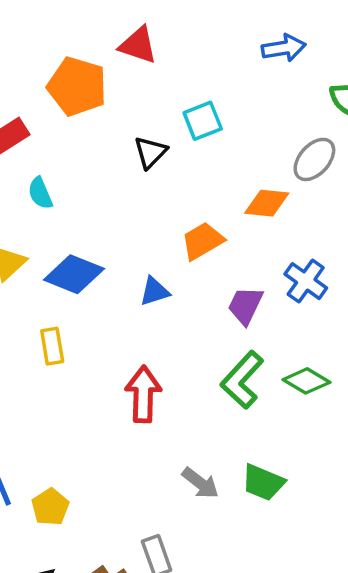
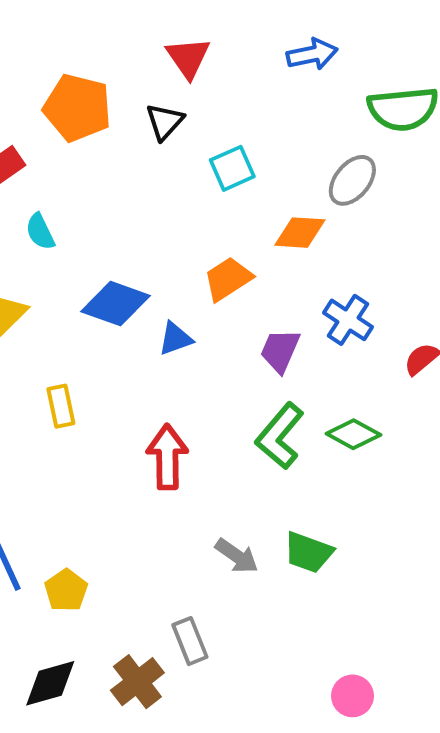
red triangle: (138, 45) -> (188, 58), moved, turned 39
cyan square: (203, 121) -> (232, 168), moved
black triangle: (150, 152) -> (165, 122), moved
blue diamond: (74, 274) -> (115, 304), moved

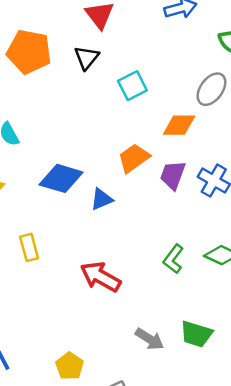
purple trapezoid: (280, 351) -> (173, 175), moved
green L-shape: (280, 436) -> (173, 259), size x0.7
red arrow: (167, 457) -> (101, 277), turned -57
yellow pentagon: (66, 590) -> (70, 366), moved

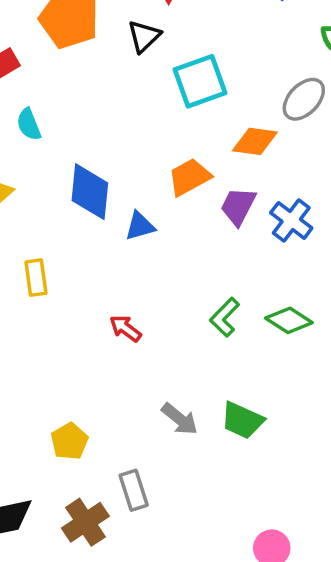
cyan square: (132, 86) -> (200, 81), size x1.4
blue diamond: (61, 178) -> (90, 192), turned 72
red arrow: (101, 277) -> (125, 328), size x0.6

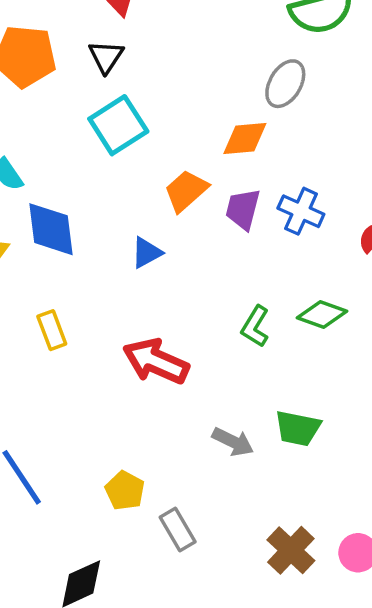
cyan square: (200, 81) -> (118, 125), moved
blue diamond: (90, 192) -> (51, 229), moved
red arrow: (125, 328) -> (156, 361), size x1.8
gray rectangle: (134, 490) -> (178, 529), moved
brown cross: (85, 522) -> (291, 550), moved

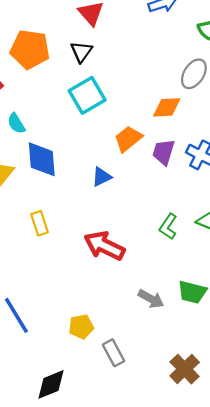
yellow pentagon: (125, 491) -> (81, 327), turned 30

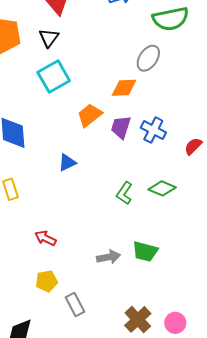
blue triangle: (102, 177) -> (67, 163), moved
red arrow: (104, 246) -> (45, 238), moved, size x0.6
gray arrow: (151, 299) -> (109, 257), turned -40

